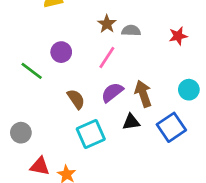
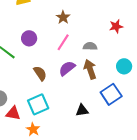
gray semicircle: (131, 31) -> (90, 46), moved
black triangle: (131, 122) -> (82, 110), moved
cyan square: (91, 134) -> (38, 104), moved
red triangle: (40, 166) -> (13, 113), moved

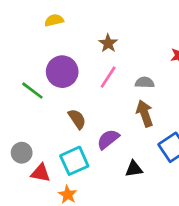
purple circle: (29, 38) -> (62, 72), size x1.5
purple semicircle: (67, 68) -> (108, 139), moved

